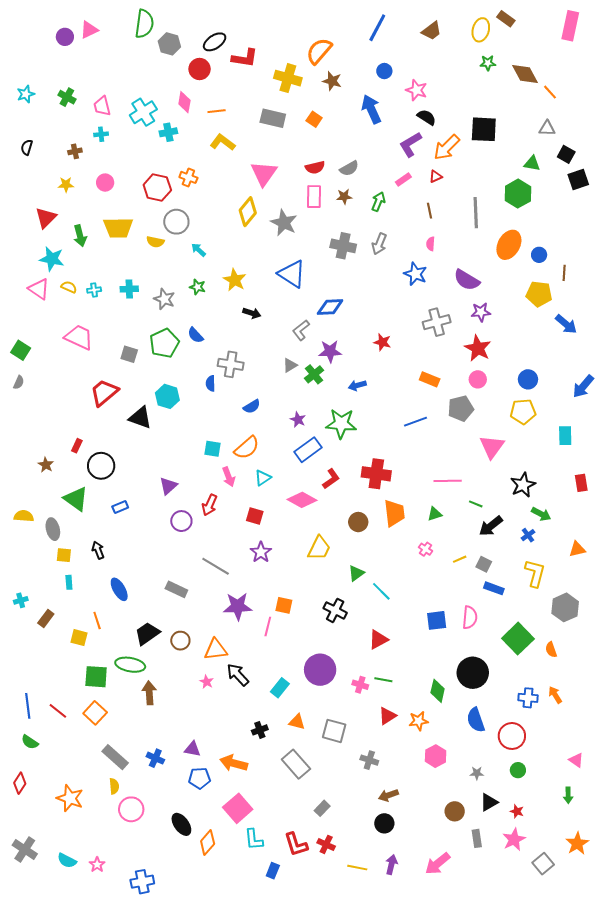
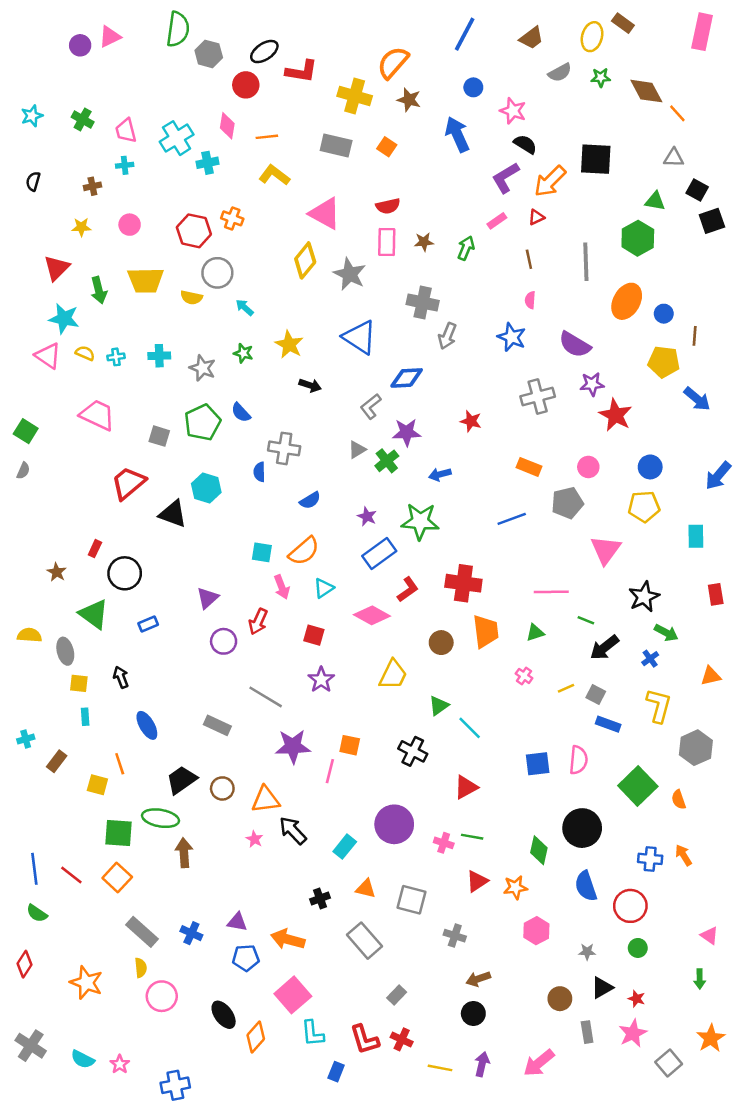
gray semicircle: (349, 168) -> (560, 73), moved
pink triangle: (264, 173) -> (325, 213), turned -36
gray arrow: (379, 244) -> (447, 336), moved
red star: (478, 348) -> (616, 415), moved

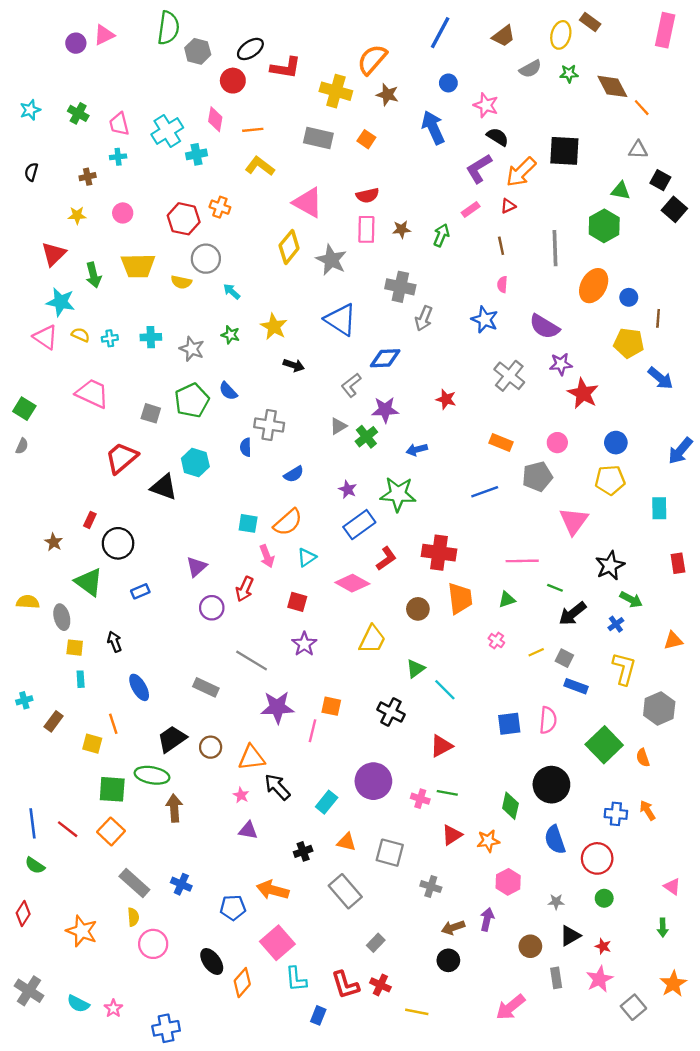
black square: (712, 221) -> (674, 209), turned -30
gray cross: (538, 396) -> (509, 376), turned -36
purple triangle: (237, 922) -> (248, 830), moved
purple arrow: (482, 1064) -> (487, 919), moved

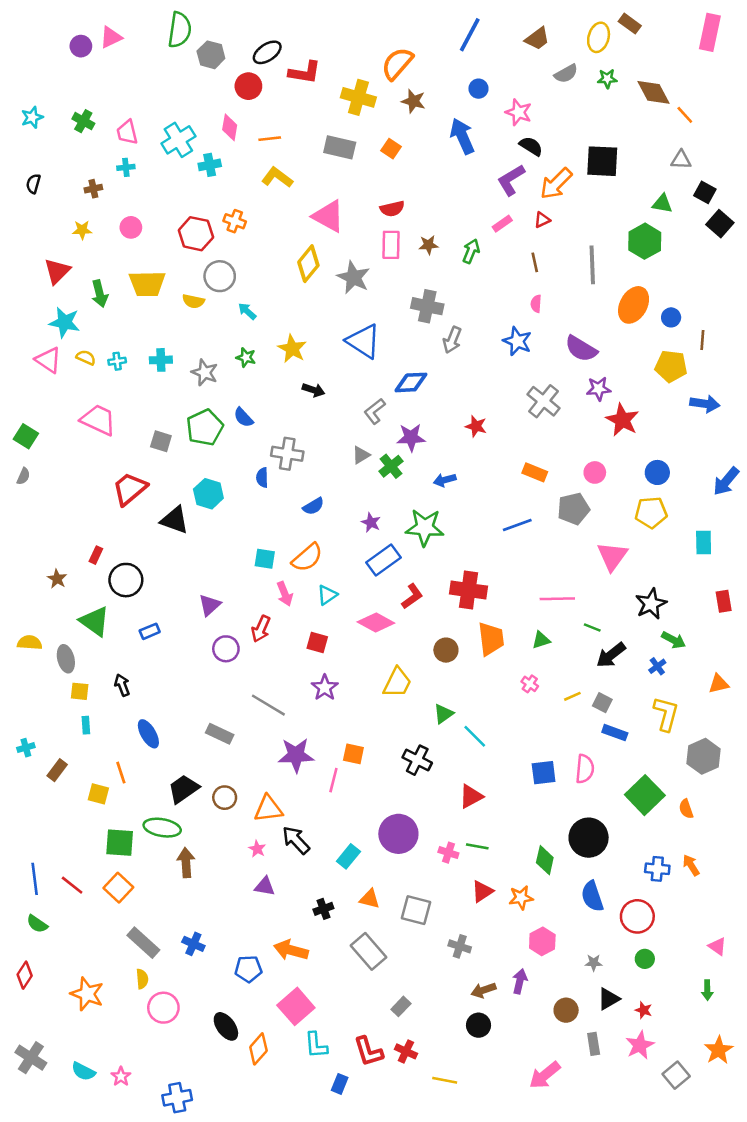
blue arrow: (660, 378) -> (705, 404), turned -32

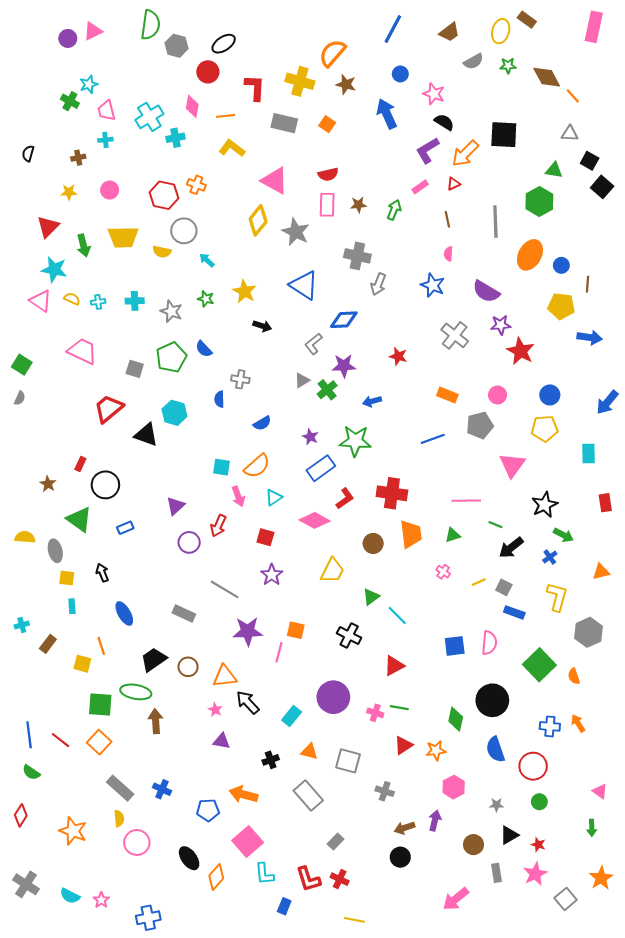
red L-shape: (305, 72) -> (255, 88), moved, turned -96
cyan star: (32, 117) -> (89, 84), moved
gray cross: (287, 454) -> (240, 379), size x0.7
yellow line: (445, 1080) -> (354, 920), moved

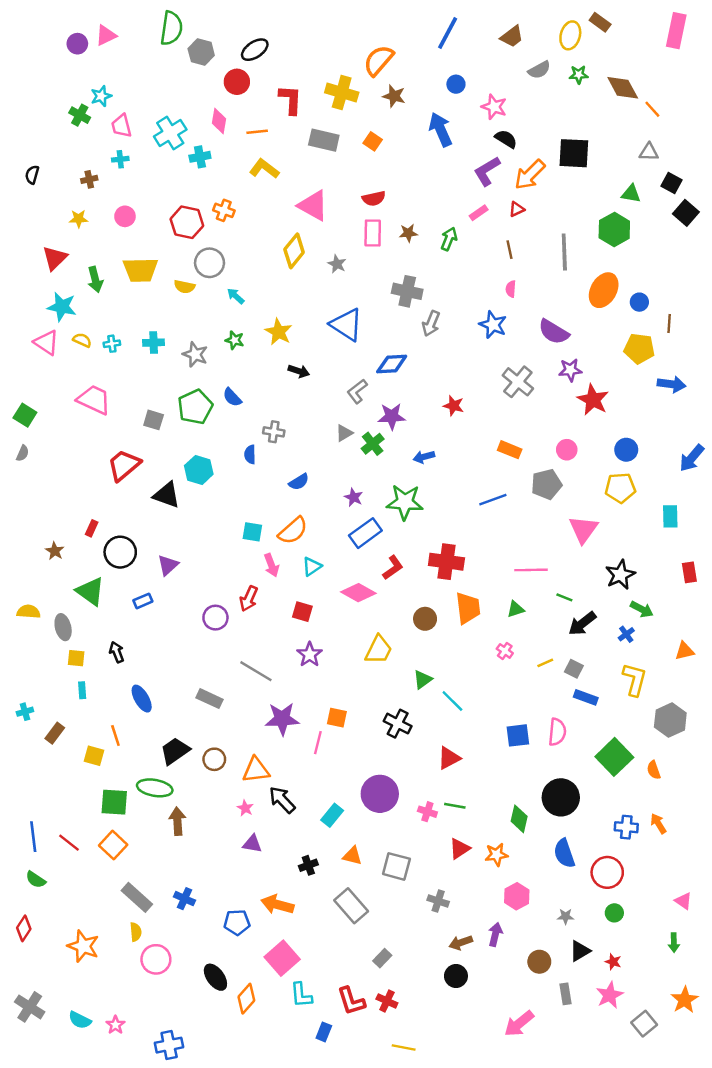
gray star: (296, 232) -> (337, 264), size x0.6
purple triangle: (175, 506) -> (168, 565), moved

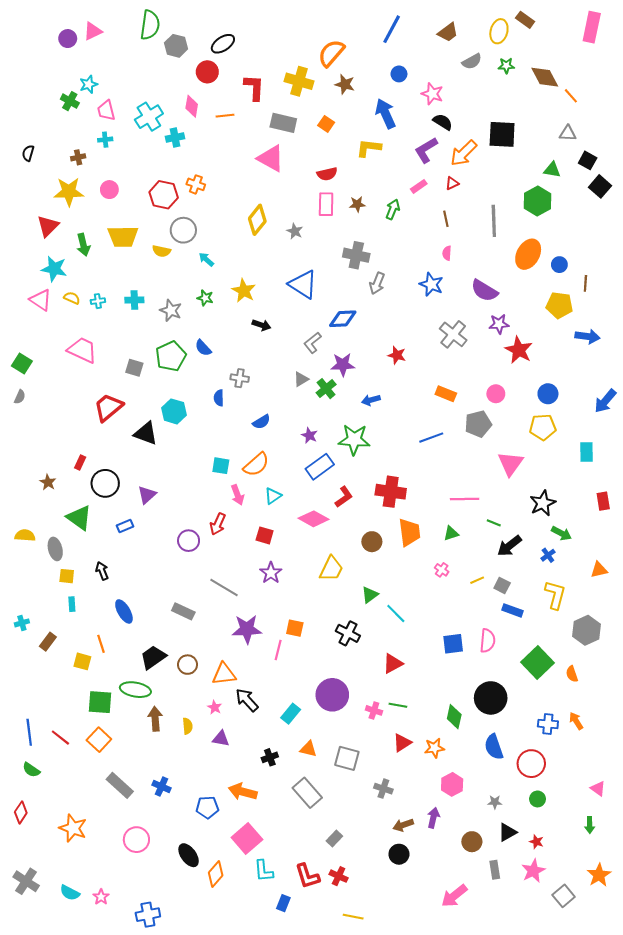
yellow L-shape: (264, 169) -> (369, 148), moved, turned -30
pink triangle: (313, 206) -> (271, 158), moved
yellow star: (79, 219) -> (69, 192), size x1.8
yellow semicircle: (136, 932) -> (188, 726), moved

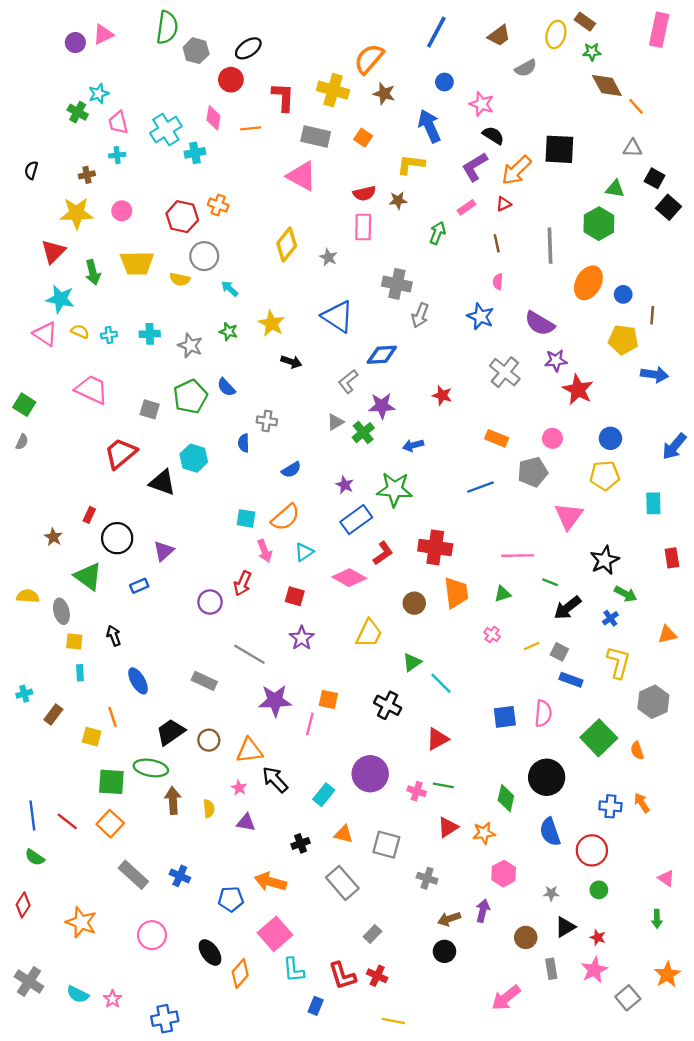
green star: (506, 66) -> (592, 52), moved
brown star: (357, 204) -> (398, 200), moved

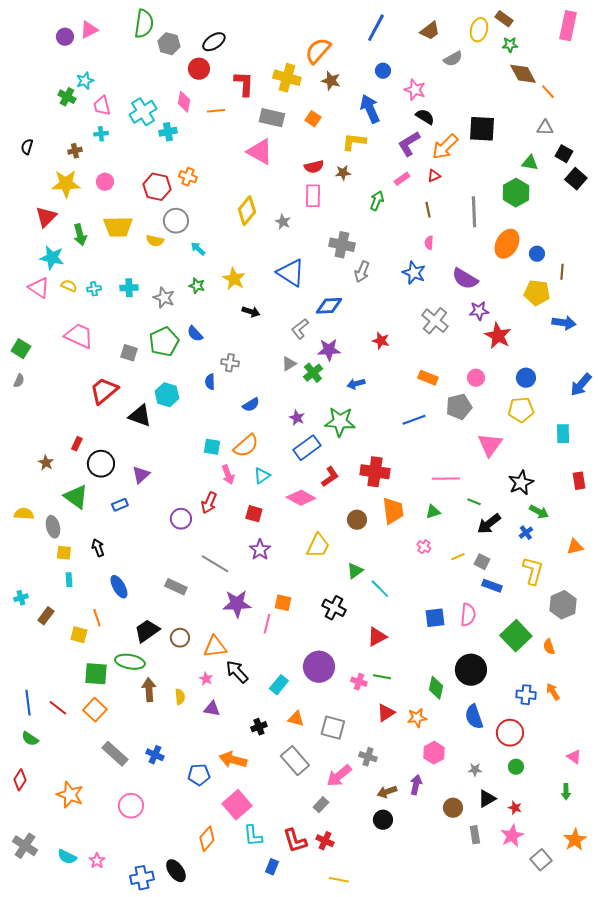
black ellipse: (210, 953) -> (176, 871), moved
pink arrow: (506, 998) -> (339, 776), moved

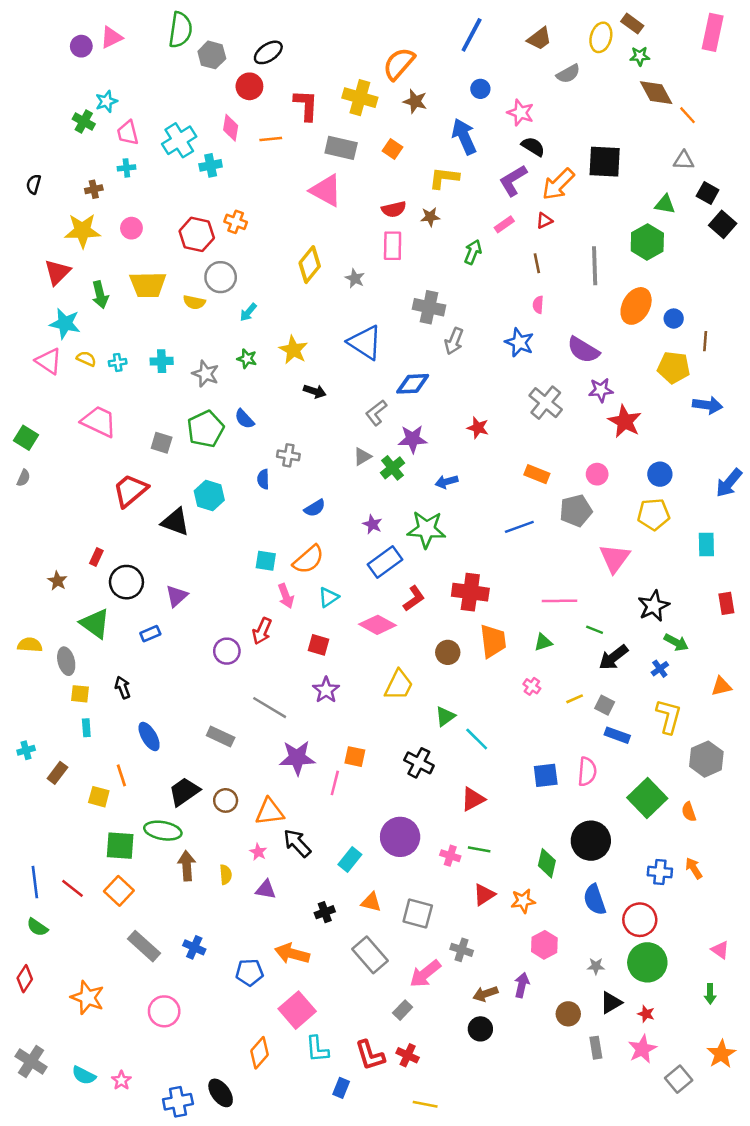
cyan arrow: (198, 249) -> (248, 312), turned -91
green circle: (516, 767) -> (647, 962), size x2.0

